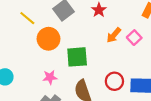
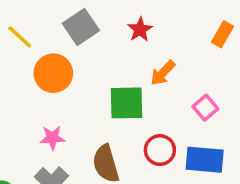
pink square: (134, 38) -> (205, 108), moved
green square: (77, 57) -> (126, 103), moved

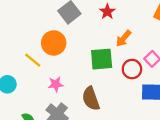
yellow line: (20, 37) -> (33, 60), moved
red circle: (160, 150) -> (132, 69), moved

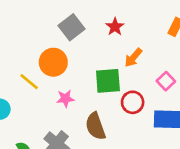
red circle: (132, 69) -> (133, 102), moved
pink star: (56, 84) -> (65, 99), moved

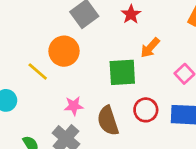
pink star: (65, 99) -> (74, 106), moved
red circle: (133, 102) -> (146, 110), moved

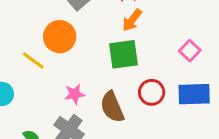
orange arrow: (150, 48) -> (132, 20), moved

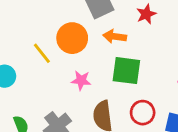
orange arrow: (132, 20) -> (115, 37), moved, turned 45
pink star: (75, 94) -> (81, 80), moved

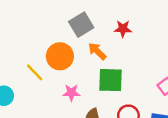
red star: (146, 14) -> (123, 29), turned 30
orange arrow: (115, 37) -> (97, 51), turned 42

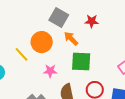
gray square: (81, 25) -> (59, 17), turned -30

